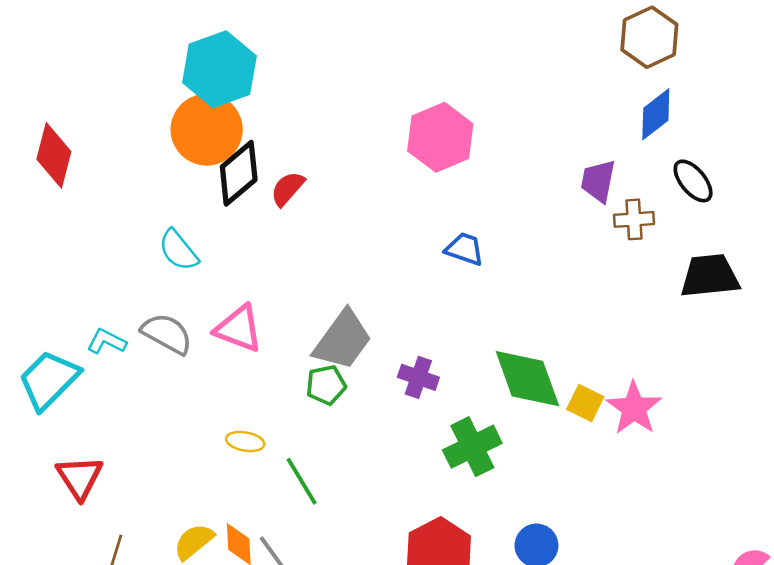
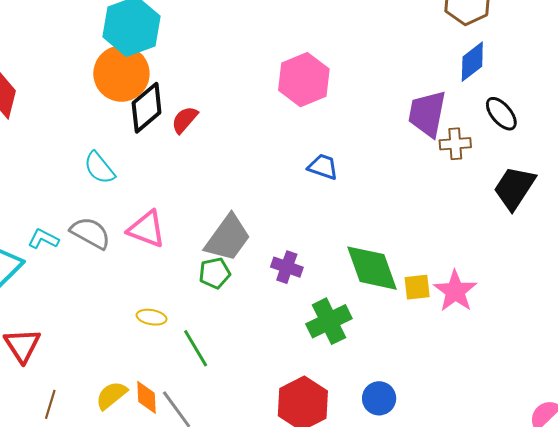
purple trapezoid: (598, 181) -> (427, 114), size x1.4
black trapezoid: (710, 276) -> (514, 188), turned -51
yellow square: (585, 403) -> (417, 287), turned -32

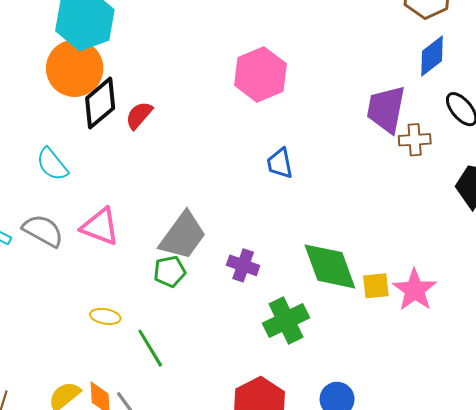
blue trapezoid: (323, 167) -> (280, 163), turned -120

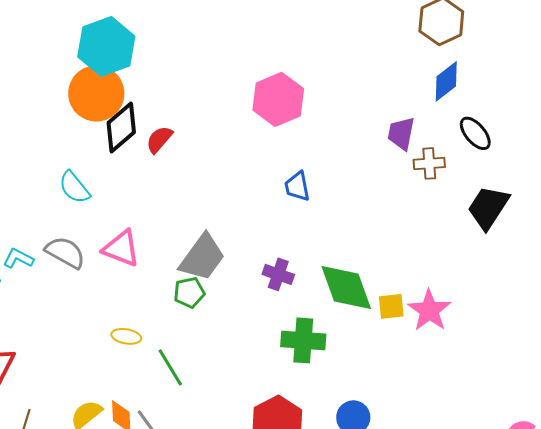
purple trapezoid: (386, 109) -> (401, 133), size x0.7
purple cross: (243, 265) -> (278, 274), moved
green cross: (286, 321) -> (303, 340), turned 30

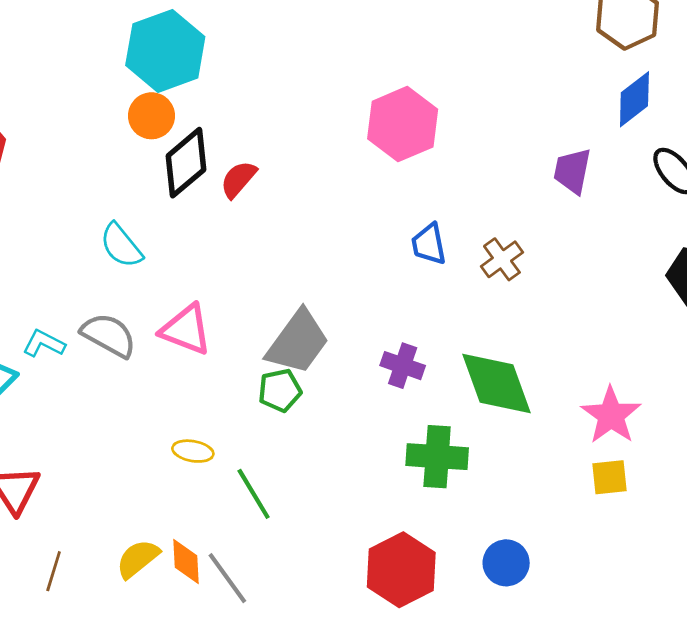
orange circle: (96, 93) -> (151, 116), size x0.6
brown cross: (429, 163) -> (502, 259), moved, turned -32
yellow square: (391, 306) -> (610, 477), moved

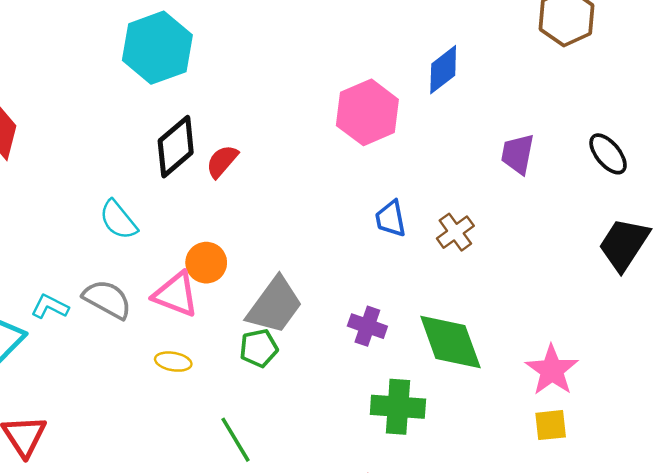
blue diamond: (634, 99) -> (443, 70), moved
orange circle: (151, 116) -> (206, 263), moved
yellow ellipse: (193, 451) -> (173, 362), moved

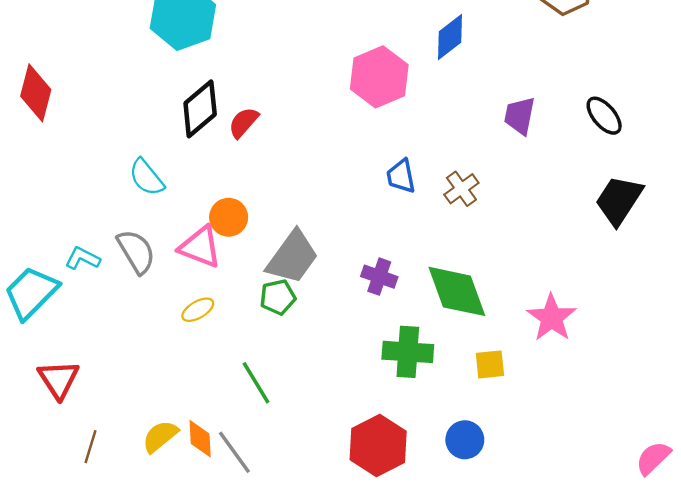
gray semicircle: (107, 299) -> (136, 251), turned 30
yellow ellipse: (173, 362) -> (198, 310), turned -40
yellow square: (551, 425) -> (490, 364), moved

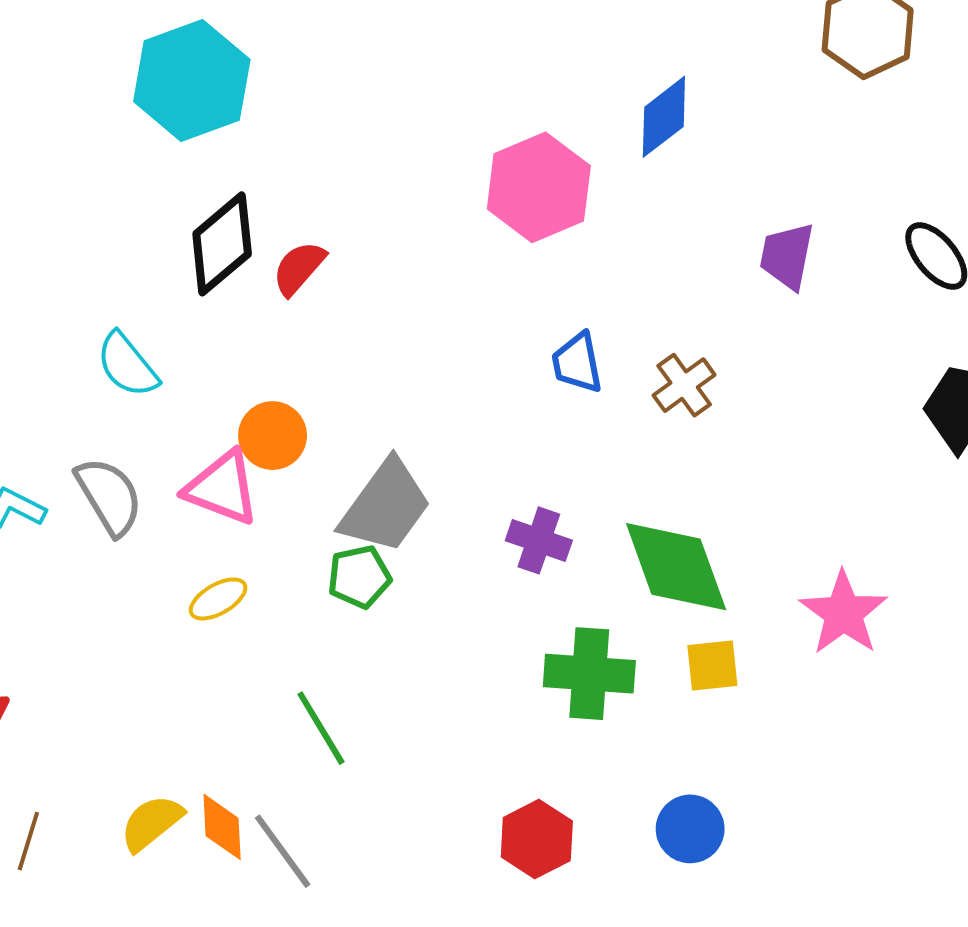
yellow square: (490, 364) -> (712, 666), moved
red hexagon: (378, 445) -> (537, 839), size x0.7

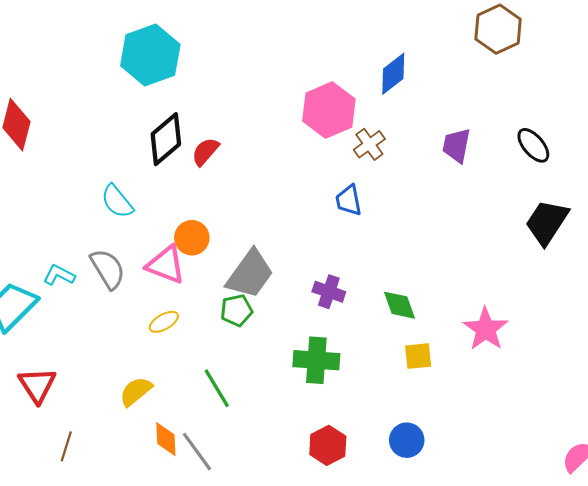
brown cross: (684, 385) -> (369, 144), moved
green diamond: (676, 567) -> (399, 305), size x0.6
green cross: (589, 674) -> (316, 360), moved
yellow semicircle: (151, 823) -> (136, 391), moved

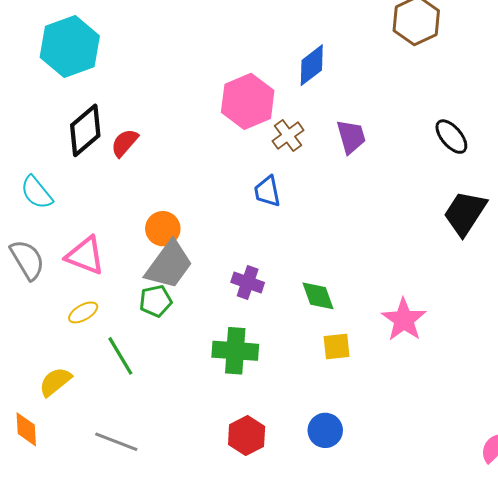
purple trapezoid: (457, 145) -> (351, 137), moved, turned 153
orange circle: (192, 238) -> (163, 229), moved
green line: (217, 388) -> (120, 356), moved
orange diamond: (166, 439) -> (26, 429), moved
gray line: (197, 452) -> (116, 442), turned -33

